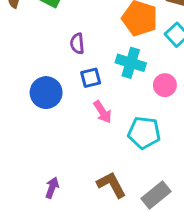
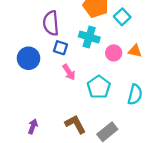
purple semicircle: (77, 44) -> (51, 23), size x1.6
blue square: (91, 78) -> (60, 48), turned 32
cyan pentagon: (144, 133) -> (99, 87), turned 30

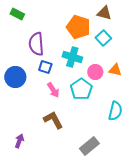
cyan pentagon: (99, 87) -> (81, 89), moved
brown L-shape: (75, 124) -> (53, 120), moved

